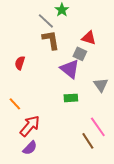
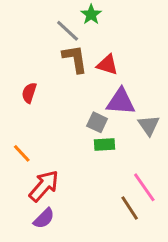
red triangle: (89, 38) -> (107, 65), moved
gray square: (80, 54) -> (97, 122), moved
purple triangle: (70, 69) -> (121, 102), moved, turned -35

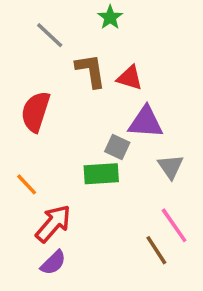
gray line: (68, 31) -> (50, 35), moved
red semicircle: (29, 93) -> (35, 112), size x1.6
gray triangle: (149, 125) -> (171, 167), moved
green rectangle: (104, 144) -> (101, 174), moved, size x1.4

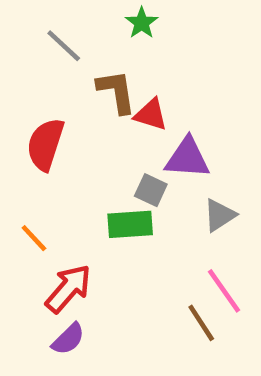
red triangle: (130, 78) -> (151, 114), moved
gray triangle: (171, 167) -> (219, 215), turned 32

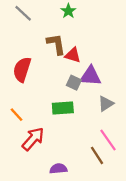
gray line: (64, 46) -> (23, 13), moved
gray square: (151, 190) -> (74, 83), moved
purple semicircle: (68, 339) -> (58, 169), moved, turned -140

